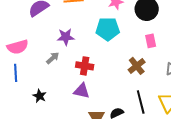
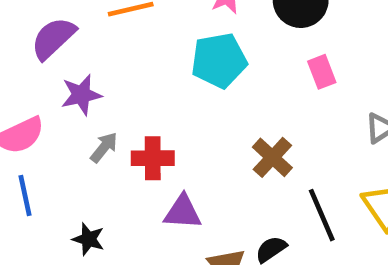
purple star: (66, 37) -> (81, 95), moved
red cross: (85, 66) -> (153, 158), moved
brown cross: (137, 66) -> (272, 157), moved

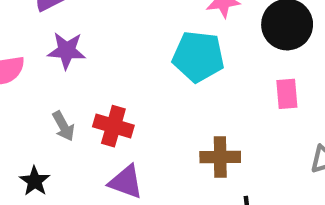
gray arrow: (104, 147) -> (63, 126), moved, turned 96
brown cross: (272, 157) -> (220, 157), turned 30

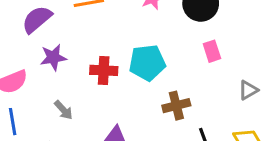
cyan pentagon: (198, 57) -> (147, 63), moved
red cross: (113, 126) -> (104, 70), moved

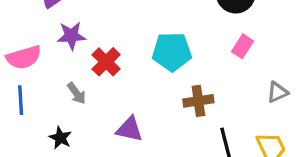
pink rectangle: (212, 51) -> (243, 46), turned 45
red cross: (104, 70) -> (106, 62), moved, turned 36

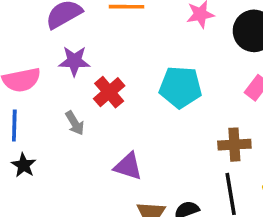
brown cross: (198, 101) -> (234, 145), moved
black star: (60, 138) -> (24, 165), moved

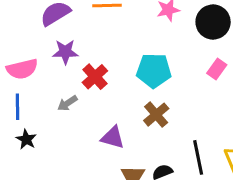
gray arrow: (75, 123) -> (67, 103), turned 90
brown cross: (234, 145) -> (156, 115), moved, turned -35

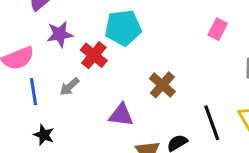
cyan pentagon: (154, 71) -> (123, 28), moved
blue line: (17, 107) -> (33, 92), moved
black star: (26, 139) -> (44, 135), moved

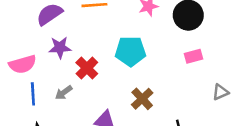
cyan pentagon: (123, 28) -> (130, 51), moved
pink rectangle: (218, 29) -> (193, 56), turned 42

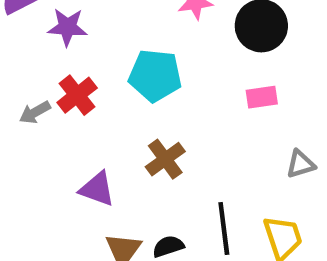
purple star: (60, 48) -> (67, 27), moved
gray arrow: (64, 92) -> (35, 112), moved

